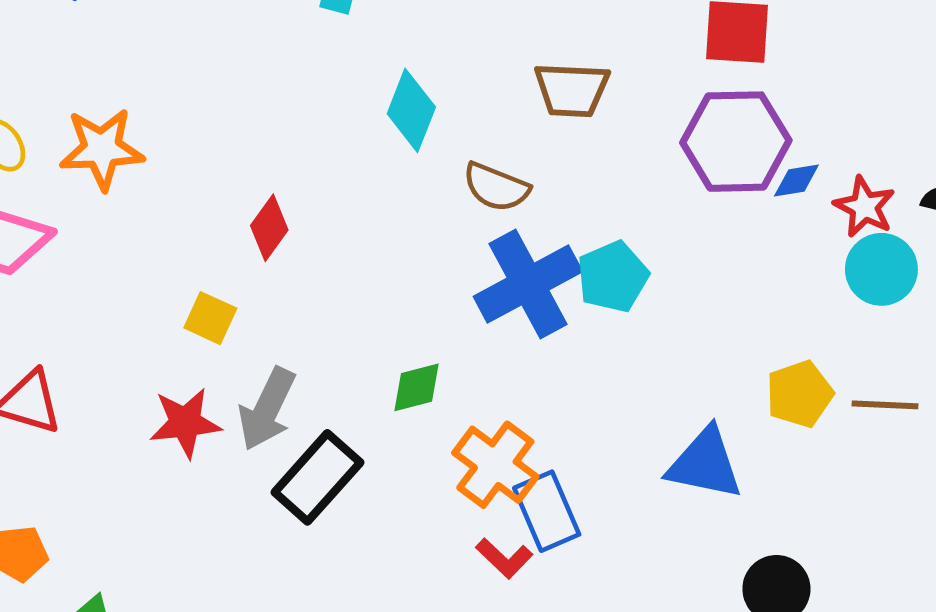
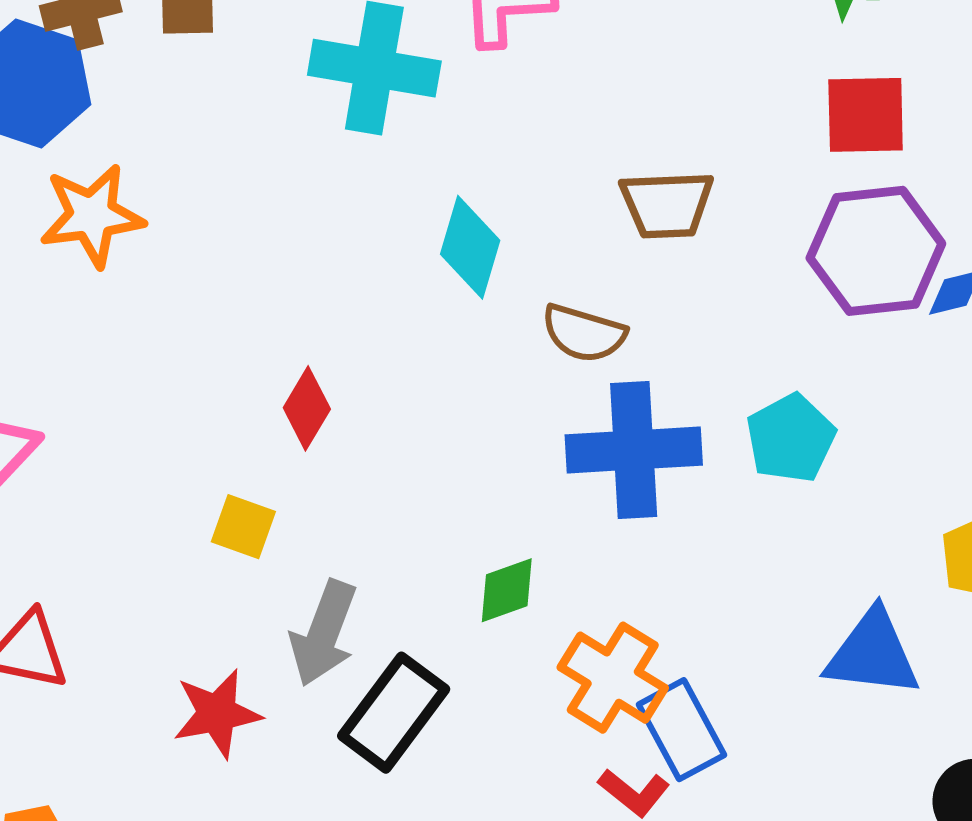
orange star: (102, 149) -> (92, 216), moved
cyan pentagon: (613, 277) -> (791, 438), moved
blue cross: (528, 284) -> (634, 450), turned 30
red star: (185, 423) -> (217, 713), moved

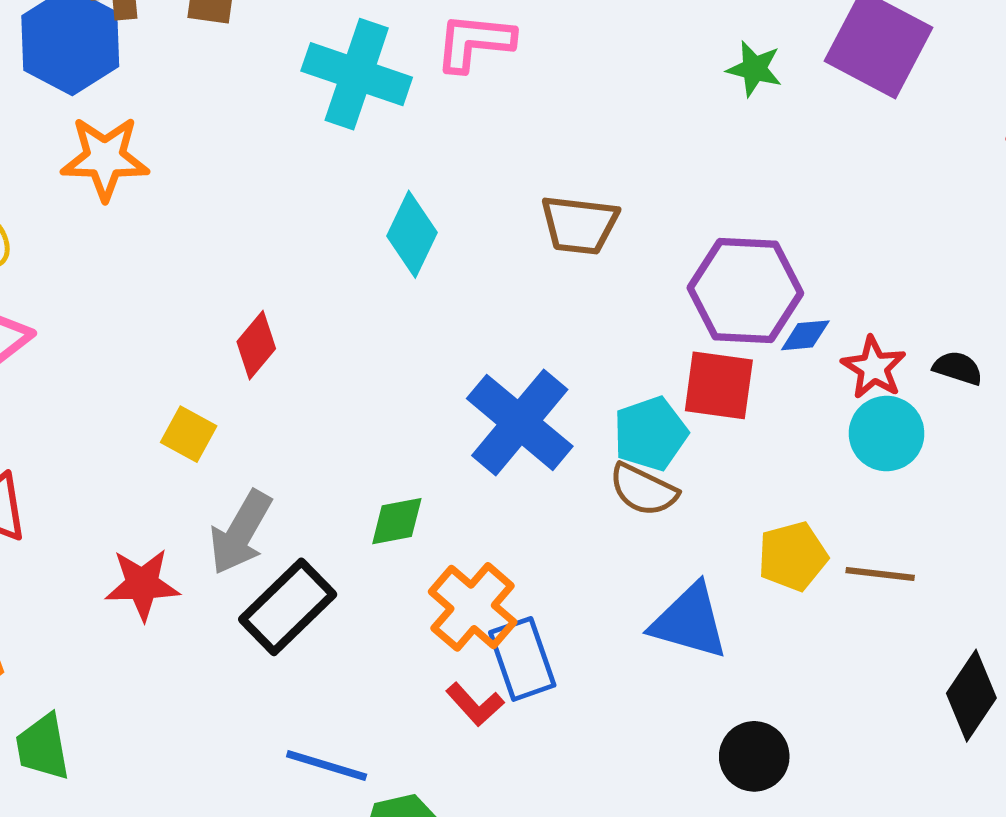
red square: (866, 115) -> (719, 385), moved
brown semicircle: (584, 333) -> (643, 490), moved
blue cross: (634, 450) -> (520, 422), turned 34

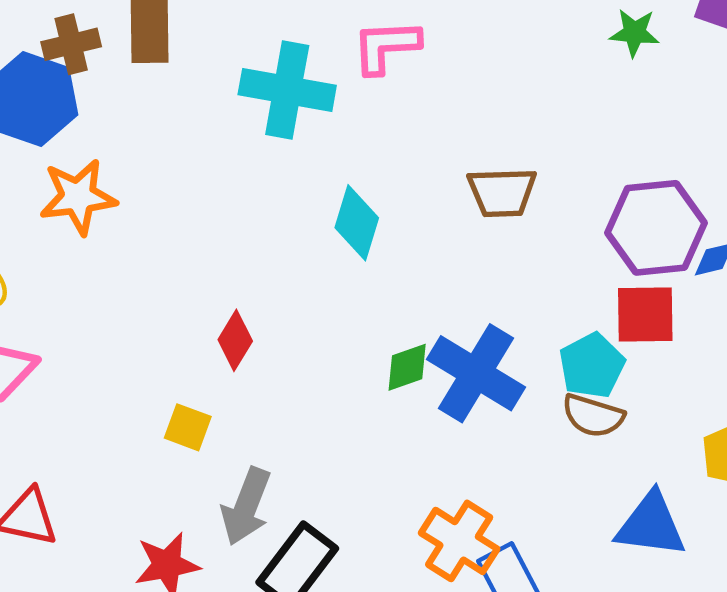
green diamond: (397, 521) -> (407, 367), moved

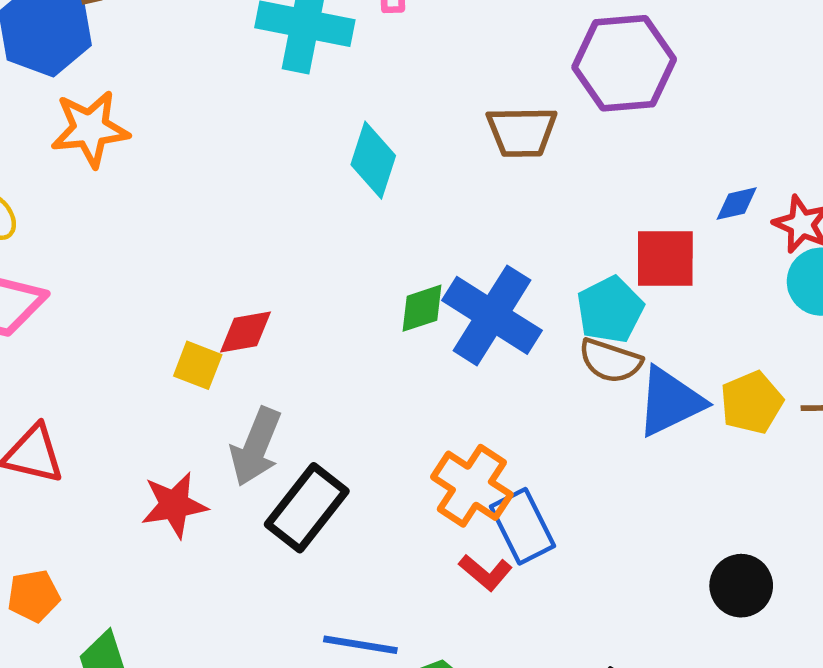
purple hexagon: (656, 228) -> (624, 63), moved
red diamond: (235, 340) -> (245, 332), moved, turned 48
blue triangle: (651, 525) -> (670, 402), moved, turned -34

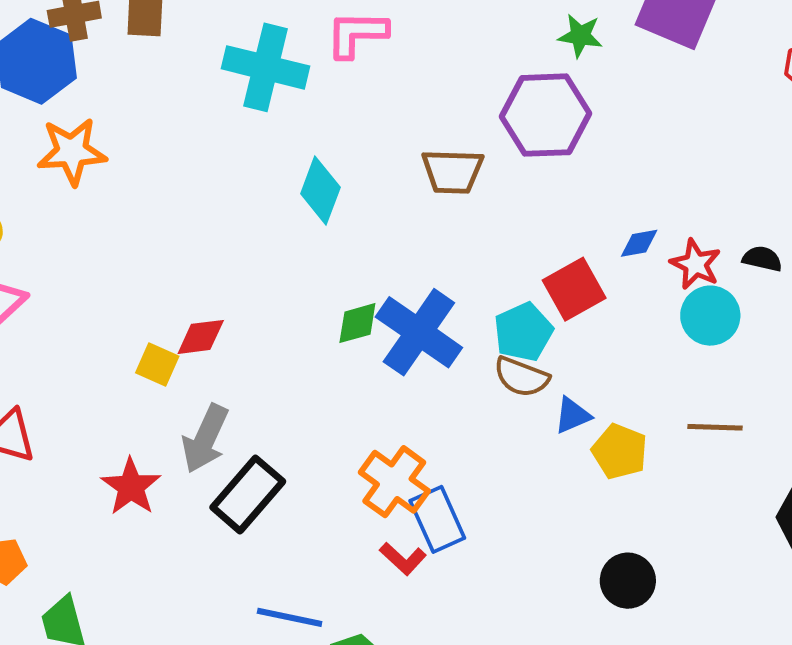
red square: (665, 259) -> (574, 289), turned -32
blue triangle: (670, 402) -> (572, 415), size x0.6
yellow pentagon: (752, 402) -> (620, 451), moved, turned -30
red star: (174, 505) -> (131, 487), turned -30

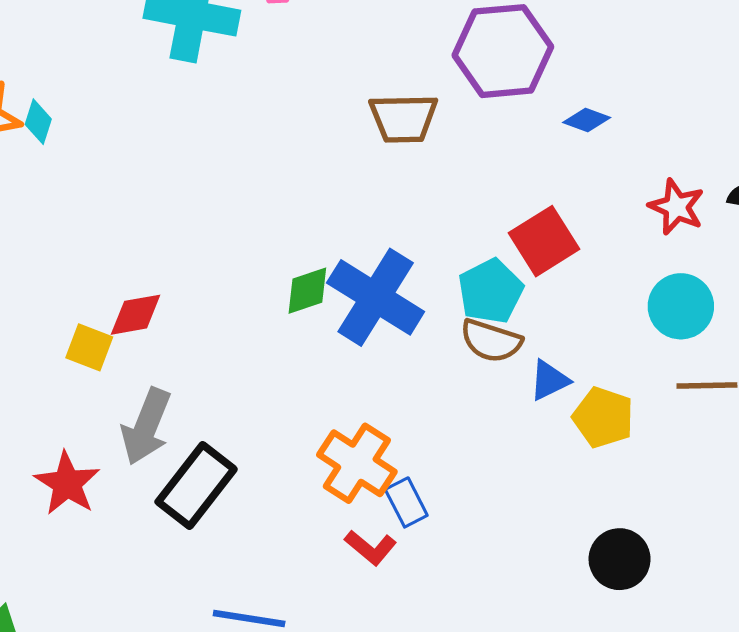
cyan diamond: (320, 190) -> (38, 122), moved, size x0.6
blue diamond: (639, 243) -> (587, 120), moved, turned 33
cyan circle: (710, 316) -> (681, 306), moved
blue rectangle: (437, 519) -> (406, 502), size x0.7

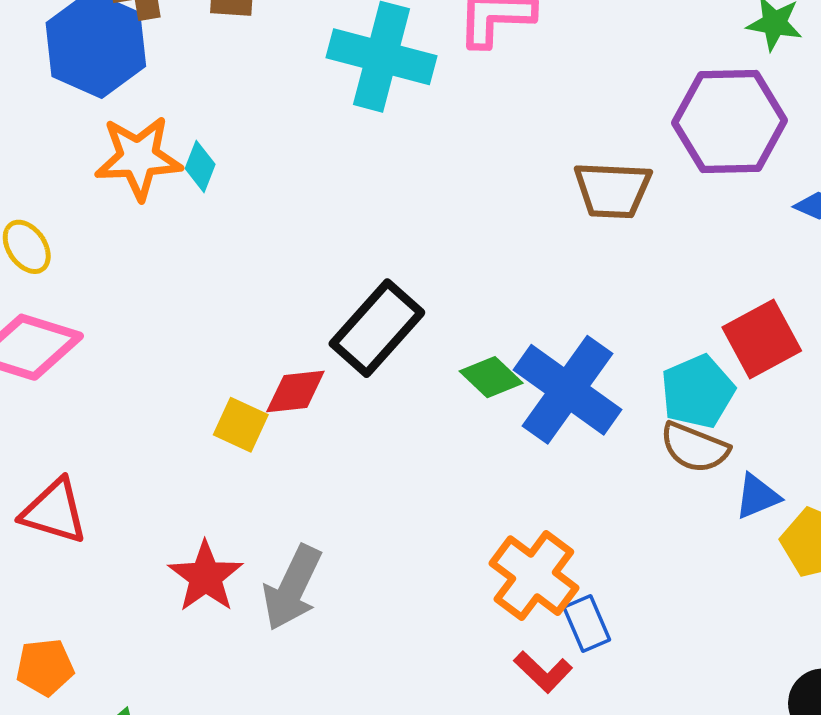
green diamond: (307, 291) -> (491, 377), turned 58
gray arrow: (146, 426) -> (292, 588), moved
black rectangle: (196, 486) -> (377, 328), moved

